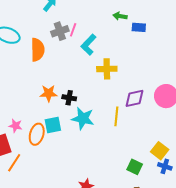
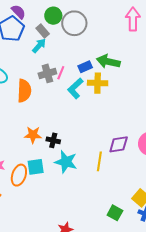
green arrow: (120, 16) -> (108, 62), size x1.6
blue rectangle: (139, 27) -> (85, 67), moved, turned -32
yellow cross: (107, 69) -> (98, 83), moved

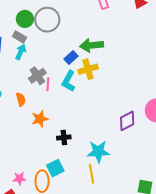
pink line: (61, 73) -> (48, 84), moved
orange semicircle: (24, 91) -> (21, 99), size x0.6
orange star: (33, 135) -> (40, 119), moved
yellow line: (99, 161) -> (92, 174), moved
cyan star: (66, 162) -> (98, 152), moved

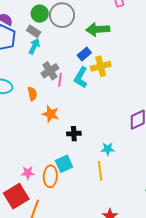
green arrow: (92, 45) -> (98, 29), moved
orange star: (40, 119) -> (51, 114), turned 30
cyan star: (98, 152) -> (108, 149), size x0.6

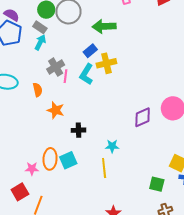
orange ellipse: (50, 176) -> (50, 159), moved
red square: (16, 196) -> (20, 192), size x0.7

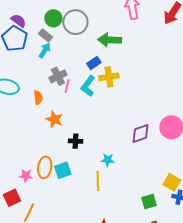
green square: (157, 184) -> (149, 201), turned -35

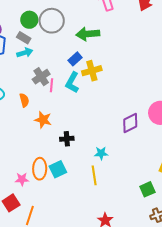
cyan arrow: (45, 50) -> (25, 53), turned 49

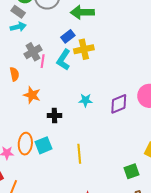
cyan star: (101, 153) -> (85, 100), moved

